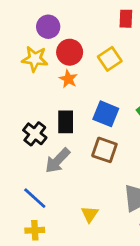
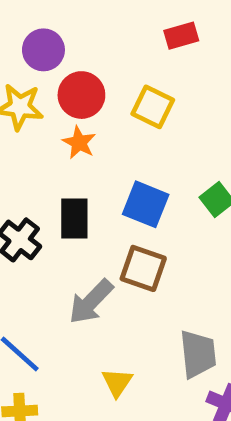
red rectangle: (126, 19) -> (181, 36), turned 72
yellow square: (110, 59) -> (153, 107), turned -30
gray arrow: (58, 161) -> (91, 302), moved

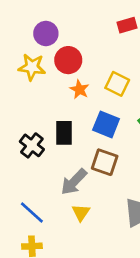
yellow square: (153, 107) -> (117, 84), moved
orange star: (79, 143) -> (79, 89), moved
yellow triangle: (117, 382) -> (81, 213), moved

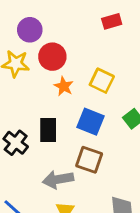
gray arrow: (74, 182) -> (58, 179), turned 36

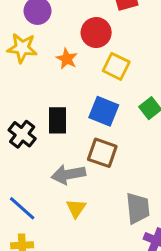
red circle: (52, 57) -> (96, 33), moved
orange star: (64, 86) -> (67, 59), moved

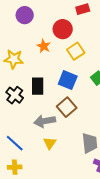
yellow star: (22, 48) -> (14, 59), moved
yellow square: (116, 66) -> (76, 51), turned 30
brown square: (102, 153) -> (67, 107), turned 30

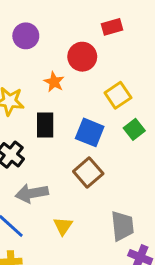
yellow square: (76, 51) -> (118, 95), moved
black rectangle: (38, 86) -> (45, 125), moved
gray arrow: (45, 121) -> (32, 193), moved

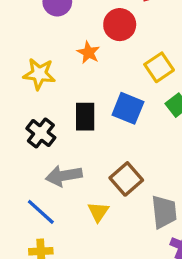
black rectangle: (45, 125) -> (85, 117), moved
brown square: (88, 173) -> (126, 179), moved

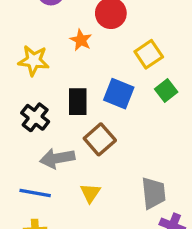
brown square: (126, 179) -> (100, 139), moved
blue line: (41, 212) -> (35, 193), turned -32

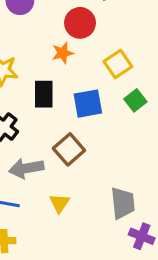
orange star: (81, 40) -> (63, 53), moved, turned 30
blue square: (119, 94) -> (88, 104), turned -32
black rectangle: (78, 102) -> (44, 94), moved

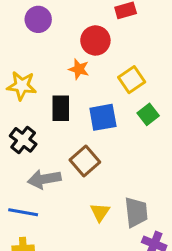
orange star: (63, 53) -> (79, 69), turned 30
yellow triangle: (59, 203) -> (100, 212), moved

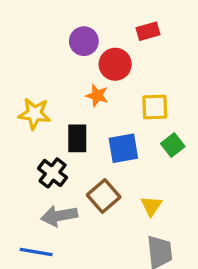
purple circle: (38, 19) -> (84, 41), moved
yellow square: (132, 80) -> (155, 107), turned 32
black cross: (23, 140) -> (53, 173), moved
yellow triangle: (100, 212) -> (151, 206), moved

